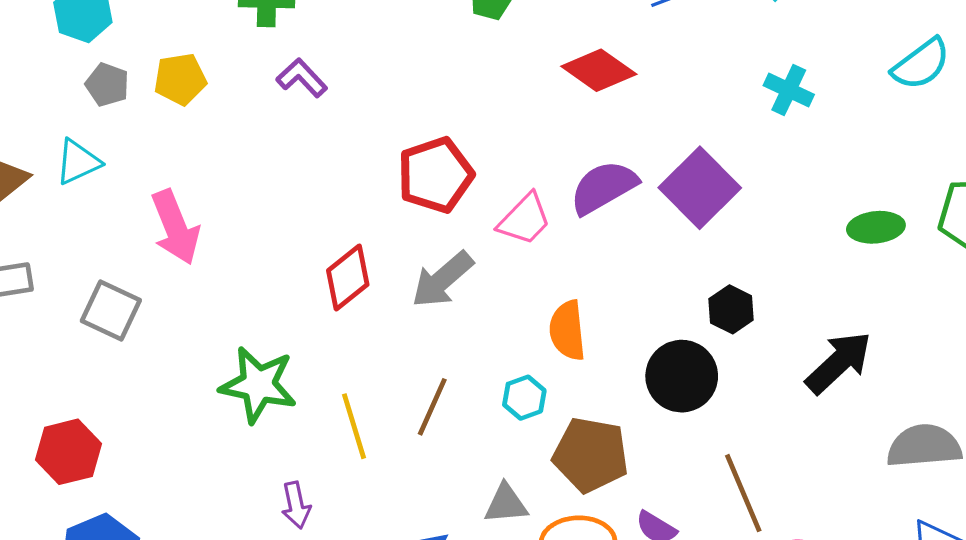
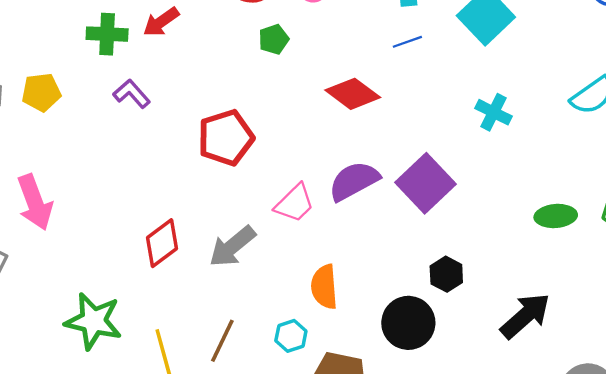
red pentagon: (435, 175) -> (226, 138), moved

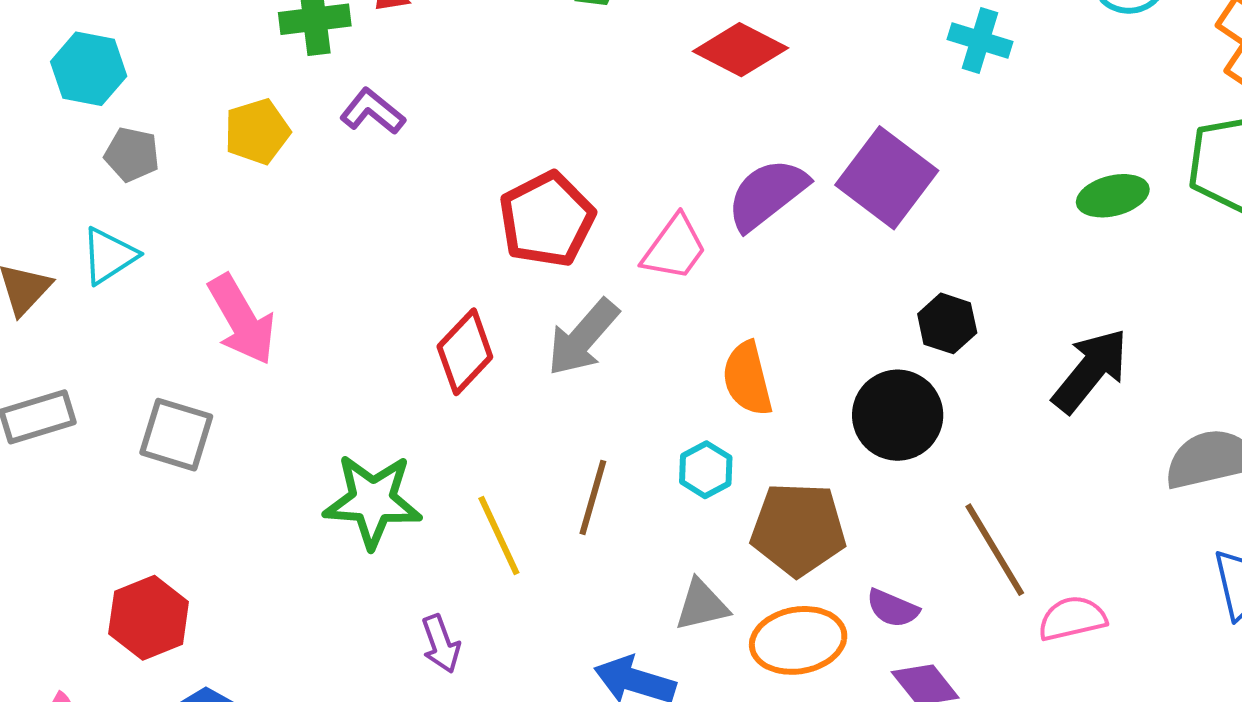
yellow pentagon: (41, 92) -> (257, 132), moved
red pentagon: (226, 138) -> (547, 219), moved

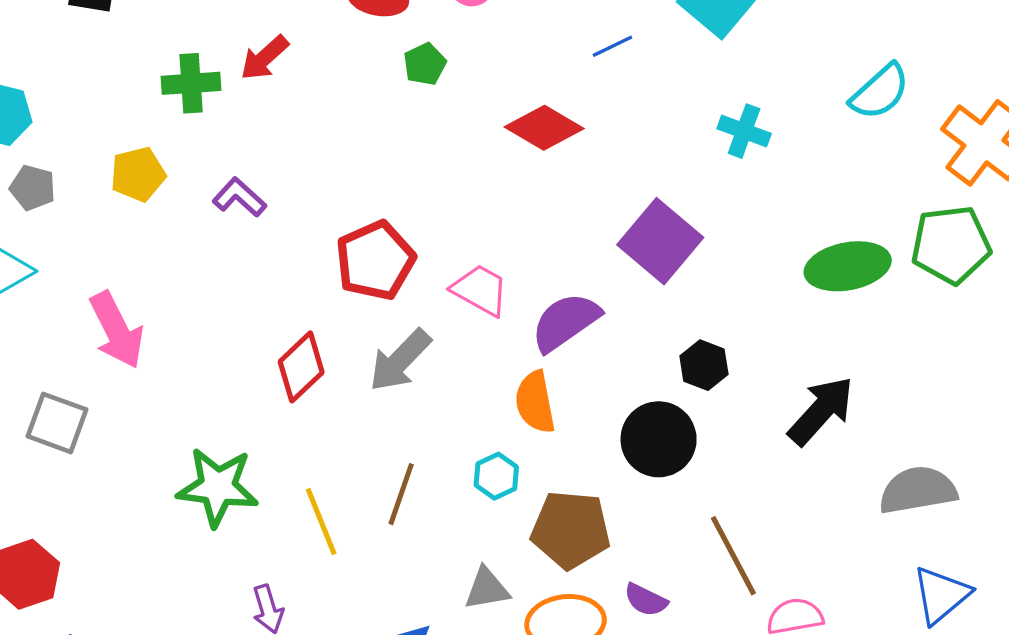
purple L-shape: (372, 112) -> (239, 197), moved
purple semicircle: (767, 194) -> (565, 322), moved
green ellipse: (1113, 196) -> (848, 266), size x1.4
pink trapezoid: (674, 248) -> (480, 290), turned -100

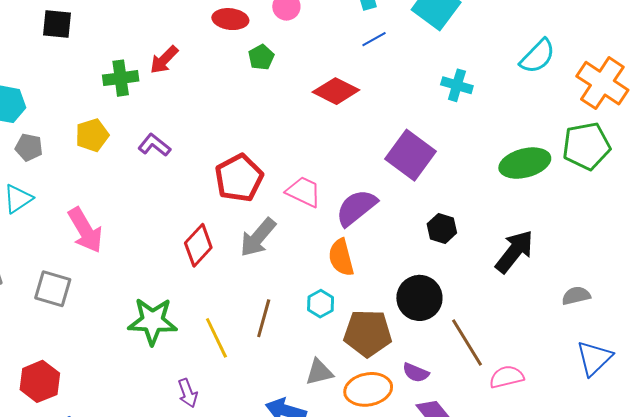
black circle: (659, 439) -> (419, 298), moved
gray semicircle: (918, 490) -> (576, 296), size x0.6

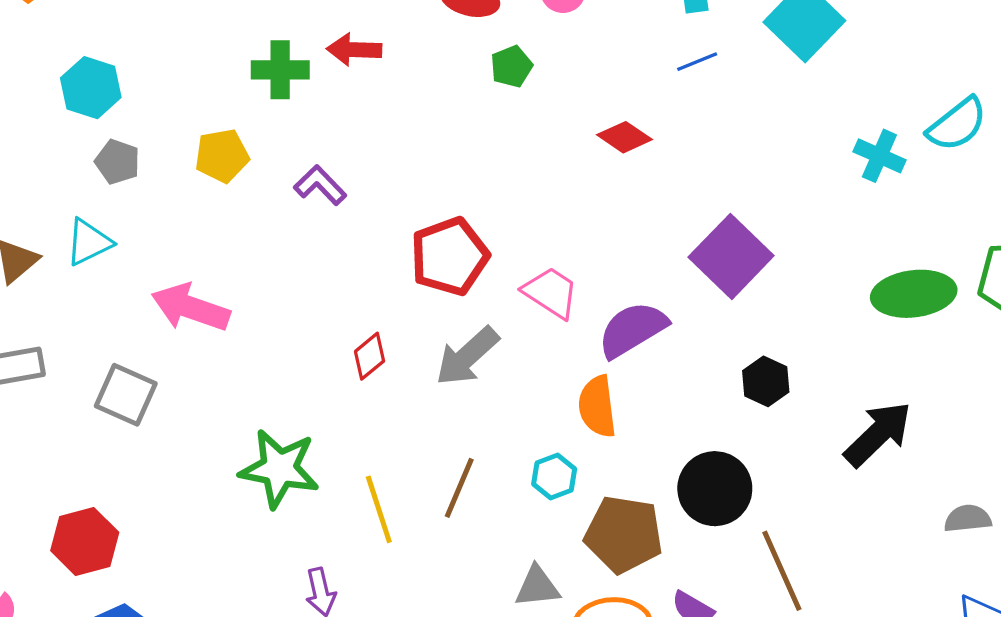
red arrow: (164, 60) -> (354, 50), turned 40
cyan cross: (457, 85) -> (879, 156), moved
red diamond: (336, 91) -> (625, 137), size x0.7
pink arrow: (85, 230) -> (191, 308), turned 132
red diamond: (198, 245) -> (370, 356), size x0.7

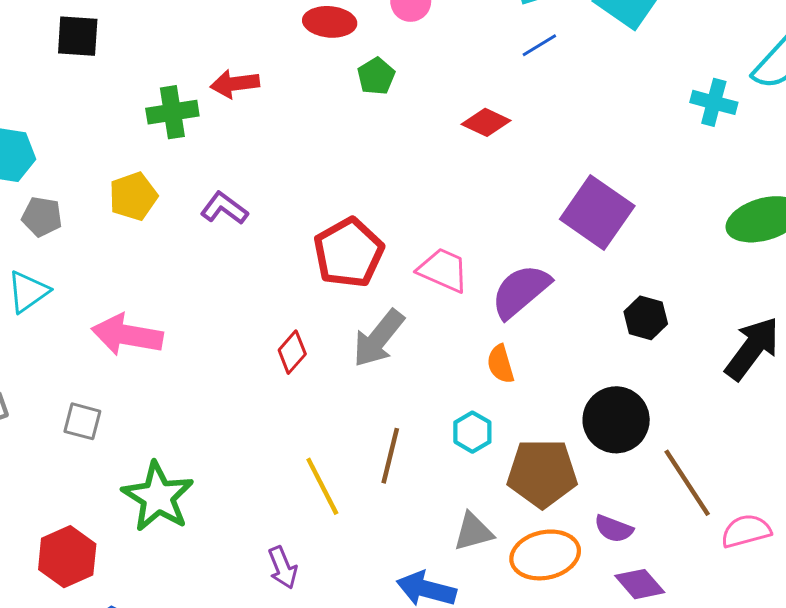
gray square: (126, 395) -> (82, 421), size x0.7
orange semicircle: (597, 406) -> (500, 364), size x0.7
green star: (279, 469) -> (158, 497), moved, turned 30

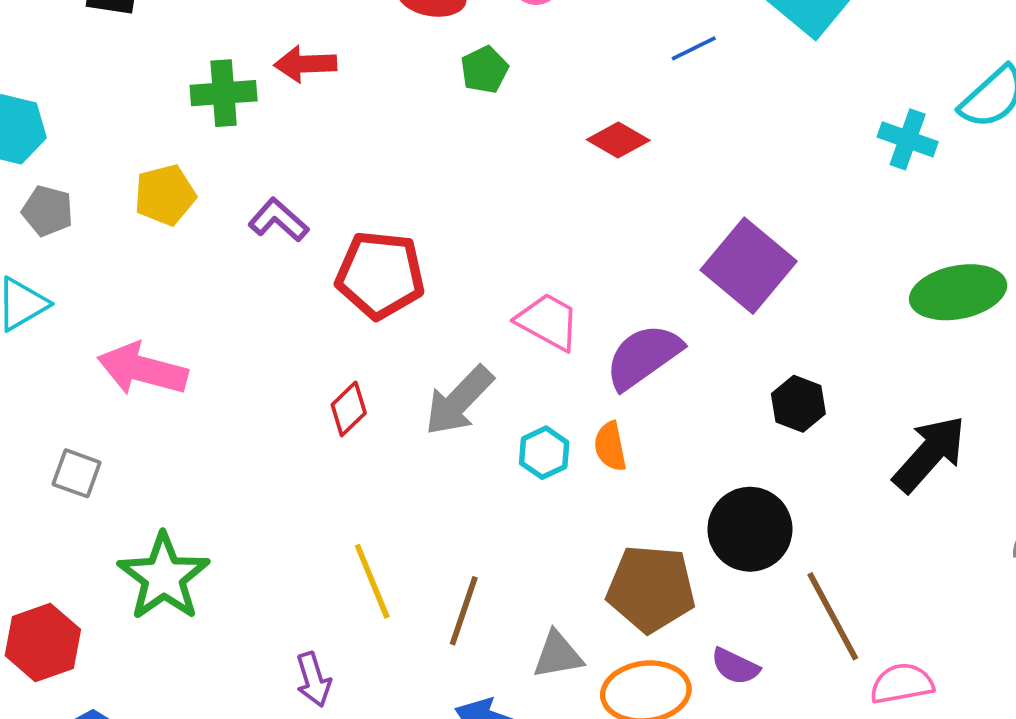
red pentagon: (349, 253) -> (380, 275), moved, turned 30
cyan hexagon: (472, 432) -> (544, 453), moved
brown line: (390, 456) -> (464, 611), moved

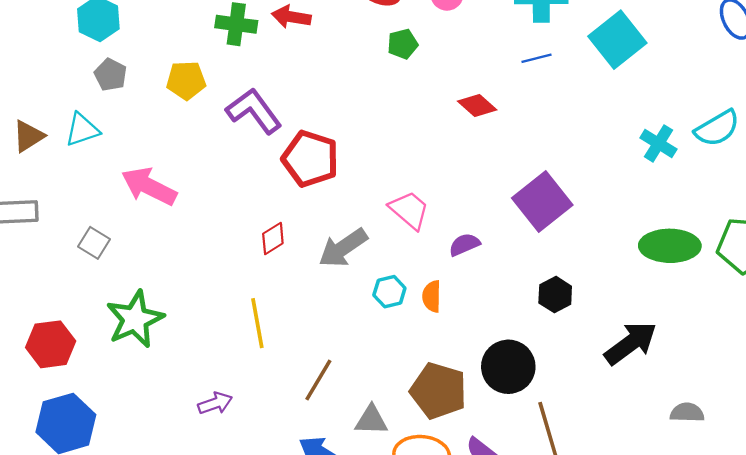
purple L-shape: (278, 220) -> (254, 111), size x1.5
purple semicircle: (643, 356) -> (464, 245), size x0.6
yellow line: (372, 581) -> (257, 323), moved
purple arrow: (313, 680) -> (215, 403), turned -104

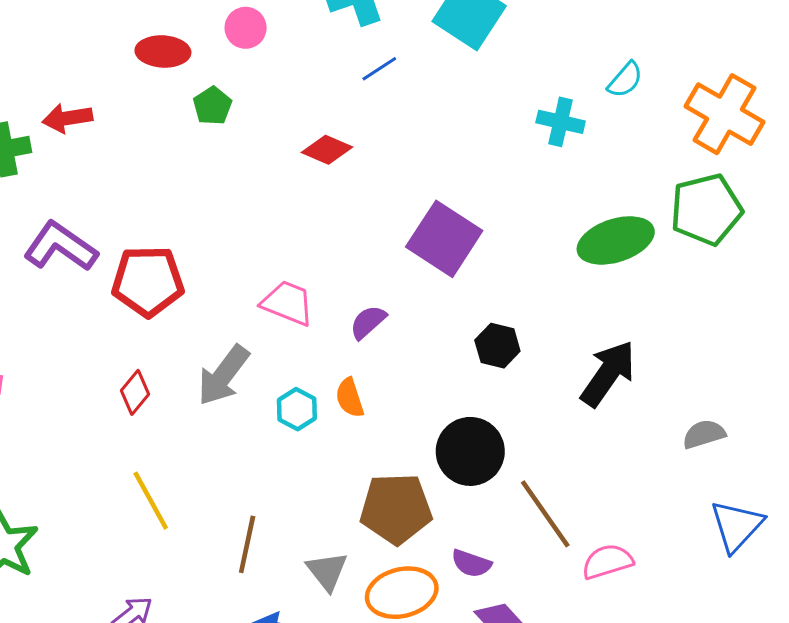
cyan semicircle: (717, 128) -> (625, 80), size x0.7
gray triangle: (371, 420) -> (327, 571), turned -51

